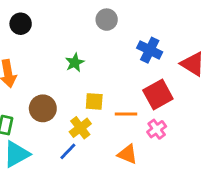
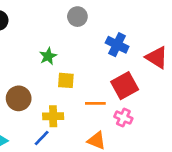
yellow square: (94, 101) -> (66, 80), moved
yellow cross: (80, 128) -> (53, 116), turned 36
pink cross: (157, 129) -> (123, 118), turned -30

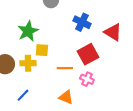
green star: (48, 56) -> (28, 31), size x1.5
yellow cross: (53, 116) -> (28, 63), moved

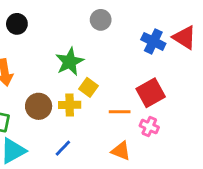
blue cross: (82, 22) -> (153, 41), moved
red triangle: (113, 32) -> (184, 37), moved
yellow square: (42, 50) -> (89, 87), turned 32

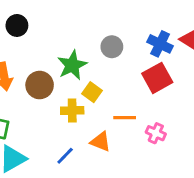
gray circle: (101, 20) -> (112, 47), moved
red square: (151, 93) -> (157, 78), moved
brown circle: (39, 106) -> (40, 85), moved
orange triangle: (121, 151) -> (101, 142), moved

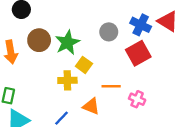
gray circle: (112, 47) -> (109, 32), moved
brown circle: (40, 85) -> (39, 40), moved

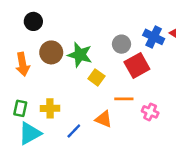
green star: (67, 43) -> (80, 55), turned -30
red square: (138, 53) -> (137, 66), moved
yellow cross: (67, 80) -> (50, 108), moved

